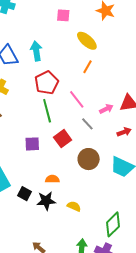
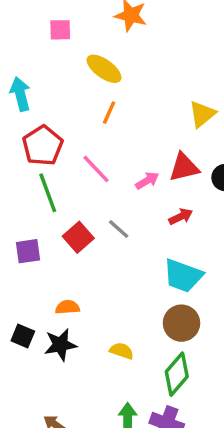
gray line: (87, 124) -> (119, 229), moved
brown circle: (89, 159) -> (181, 323), moved
yellow semicircle: (74, 206) -> (122, 351), moved

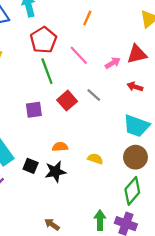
red arrow: (181, 216) -> (135, 87), turned -136
yellow semicircle: (122, 351) -> (95, 159), moved

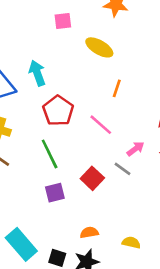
orange line: (87, 18) -> (117, 88), moved
pink arrow: (113, 63) -> (136, 149), moved
green line: (47, 71) -> (50, 154), moved

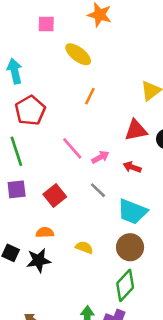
pink line: (101, 125) -> (72, 148), moved
gray line: (123, 169) -> (98, 190), moved
red square: (92, 178) -> (55, 196), moved

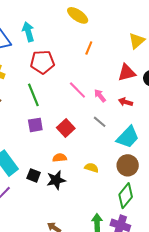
red pentagon: (30, 110) -> (42, 62), turned 30
pink arrow: (100, 157) -> (100, 96), turned -96
cyan trapezoid: (132, 212) -> (128, 137), turned -65

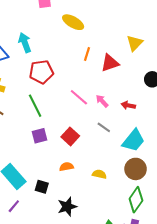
red triangle: (127, 73) -> (110, 63), moved
black star: (56, 180) -> (67, 207), moved

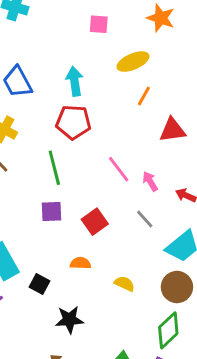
yellow ellipse: (73, 22) -> (133, 62), turned -65
cyan arrow: (25, 43) -> (75, 81), moved
orange line: (87, 54) -> (144, 96), moved

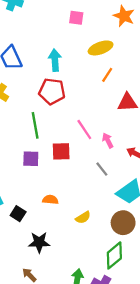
red square: (95, 222) -> (61, 151), moved, turned 30
yellow semicircle: (124, 284) -> (83, 217), turned 120

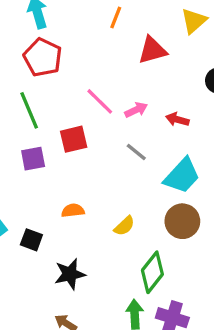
red pentagon: (52, 91) -> (43, 57), turned 30
pink arrow: (108, 140) -> (136, 110), turned 104
green diamond: (114, 255) -> (152, 272), moved

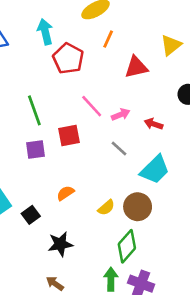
red pentagon: (43, 57) -> (68, 58), moved
orange semicircle: (73, 211) -> (65, 193), turned -30
brown circle: (182, 221) -> (138, 207), moved
black square: (31, 240) -> (31, 215), turned 30

